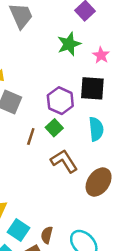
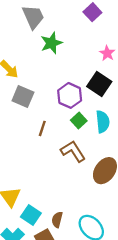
green star: (69, 44) -> (51, 43), moved
black square: (92, 88) -> (99, 84), turned 30
green square: (54, 128) -> (79, 120), moved

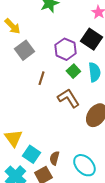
gray square: (23, 97) -> (24, 50), turned 30

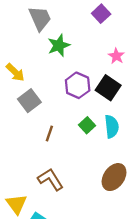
purple hexagon: (65, 49) -> (78, 85), moved
brown L-shape: (68, 98) -> (51, 179), moved

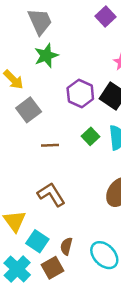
green star: (59, 45) -> (46, 56), moved
brown line: (49, 134) -> (50, 145), turned 70

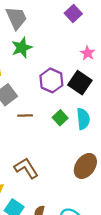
brown line: (50, 145) -> (25, 116), moved

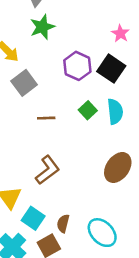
brown line: (25, 116) -> (46, 118), moved
brown L-shape: (26, 168) -> (47, 170), turned 85

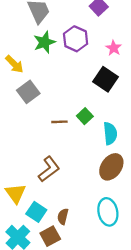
purple hexagon: (77, 66) -> (76, 39), moved
cyan semicircle: (115, 112) -> (110, 133), moved
brown line: (46, 118) -> (59, 122), moved
cyan ellipse: (102, 233) -> (108, 212), moved, turned 32

